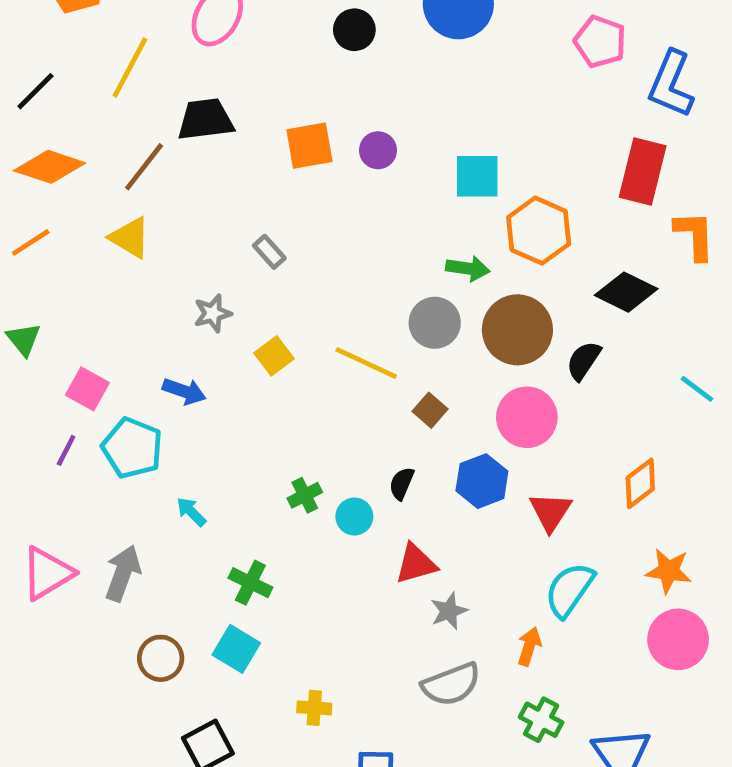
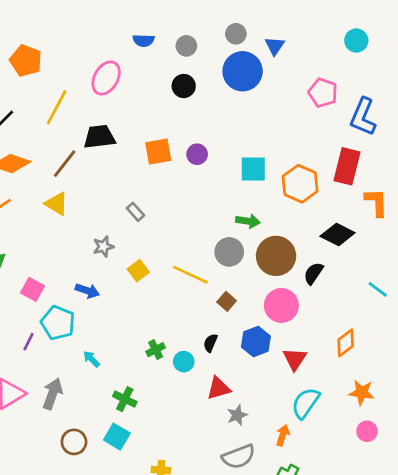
orange hexagon: (539, 231) -> (300, 184), moved
purple line: (66, 450) -> (28, 342), moved
pink circle: (678, 639) -> (367, 431), size x0.6

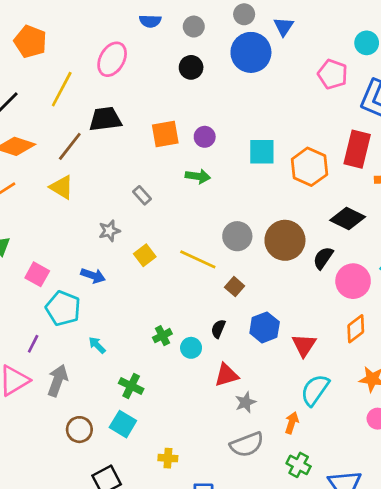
cyan circle: (356, 41) -> (367, 43), moved
green arrow: (248, 221) -> (198, 176), moved
pink circle: (281, 305) -> (353, 281), moved
purple line: (28, 342) -> (33, 344), moved

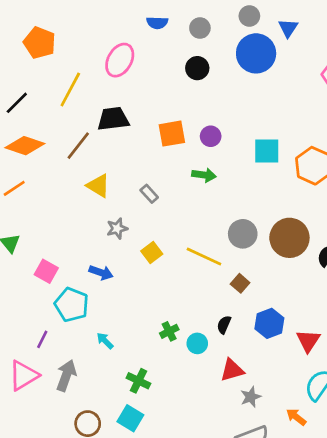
yellow triangle: (62, 187) -> (98, 186), moved
orange arrow: (292, 423) -> (296, 417), turned -70

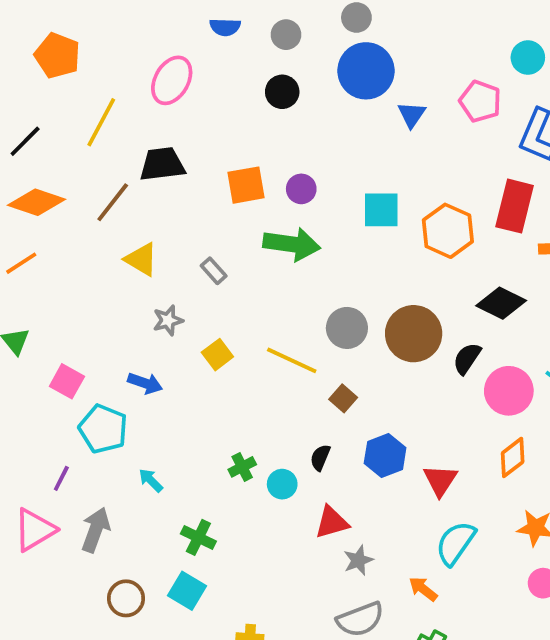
blue triangle: (288, 28) -> (412, 115), moved
green arrow: (204, 175) -> (292, 244), size x1.6

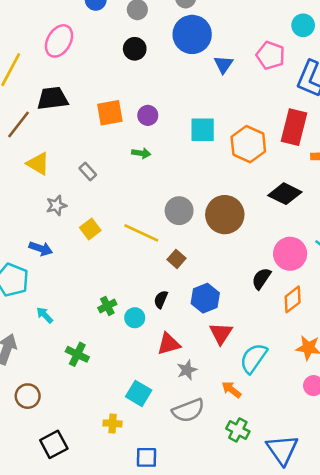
green arrow: (292, 244) -> (141, 153), size x0.5
black semicircle: (467, 358) -> (261, 279), moved
red triangle: (440, 480) -> (221, 333), moved
cyan square: (187, 591) -> (139, 393), moved

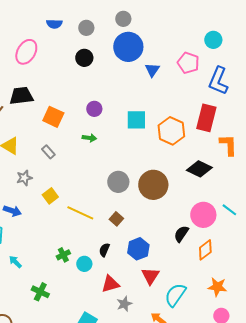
orange square: (110, 113) -> (53, 117), moved, turned 35
yellow line: (141, 233) -> (80, 213), moved

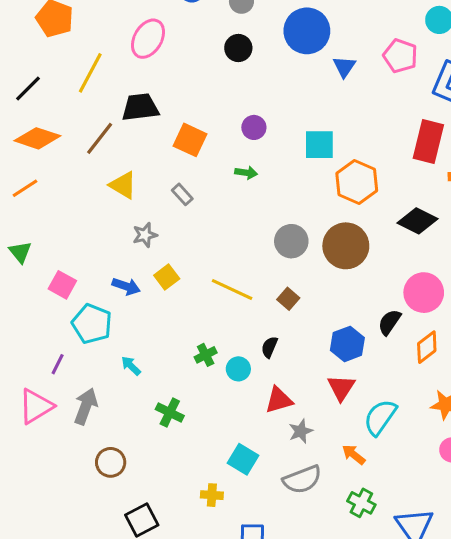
orange hexagon: (171, 131) -> (357, 182), moved
yellow square: (50, 196) -> (167, 277), moved
blue hexagon: (138, 249) -> (347, 344), moved

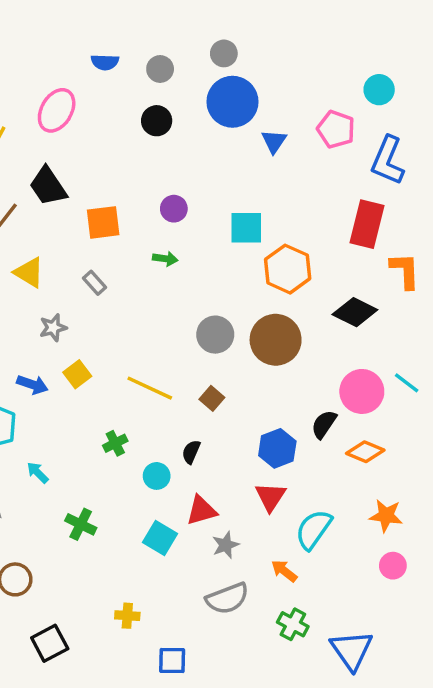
black trapezoid: (140, 107) -> (48, 186), turned -117
orange square: (190, 140) -> (103, 222), turned -32
orange diamond: (427, 347) -> (365, 452), turned 60
green cross: (206, 355) -> (115, 443), moved
cyan square: (243, 459) -> (160, 538), moved

